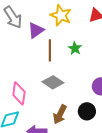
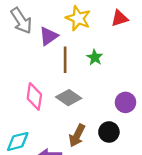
pink diamond: (19, 93) -> (34, 96), moved

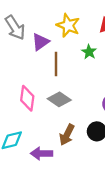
green star: (95, 57) -> (89, 52), moved

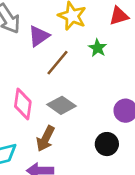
brown line: (56, 64) -> (57, 63), turned 40
brown arrow: (67, 135) -> (45, 139), moved

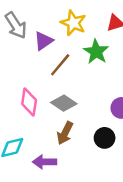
green star: (98, 48) -> (96, 52), size x1.5
brown arrow: (45, 139) -> (65, 133), moved

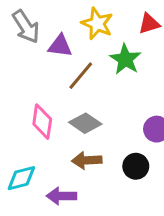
purple triangle: (43, 41) -> (60, 46), turned 42
brown arrow: (65, 133) -> (87, 160), turned 60

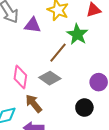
brown line: (81, 76) -> (58, 53), moved
brown arrow: (87, 160) -> (34, 103), moved, turned 54

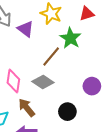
purple triangle: (33, 25) -> (26, 29), turned 30
black circle: (84, 108) -> (67, 112), moved

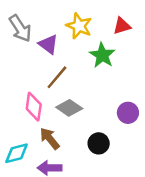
brown line: (51, 57) -> (57, 77), moved

